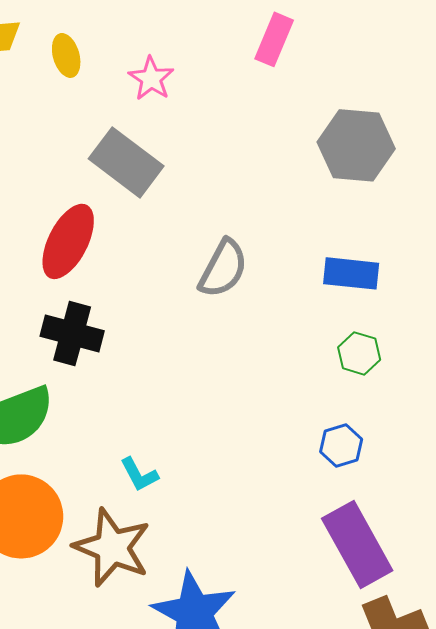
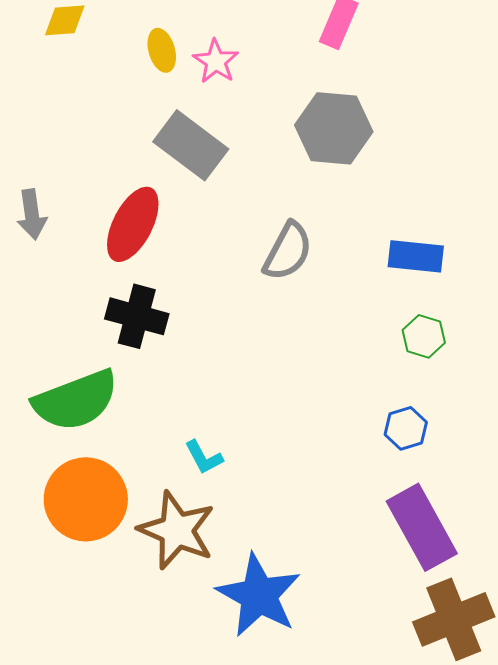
yellow ellipse: (66, 55) -> (162, 50), moved
gray hexagon: (356, 145) -> (334, 128), moved

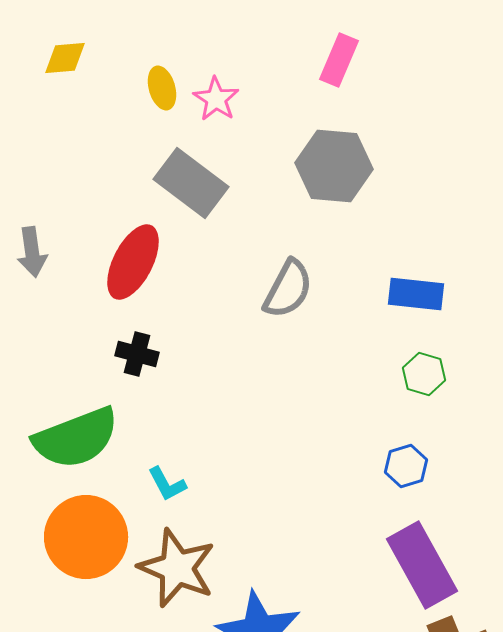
black cross: (137, 316) -> (137, 354), size x0.7
cyan L-shape: (204, 457) -> (167, 484), moved

